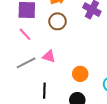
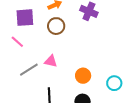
pink line: (25, 34) -> (17, 42), moved

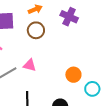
orange circle: (83, 76) -> (73, 75), moved

